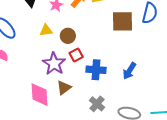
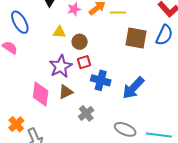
blue arrow: (129, 71) -> (133, 88), size x1.4
gray cross: (97, 104) -> (86, 113), moved

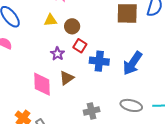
red square: (84, 62) -> (80, 46), turned -32
purple star: (61, 66) -> (57, 54), size x0.6
gray cross: (86, 113) -> (92, 111), moved, turned 35

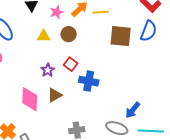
brown circle: (72, 26) -> (69, 34), moved
blue arrow: (133, 63) -> (133, 110), moved, size x0.7

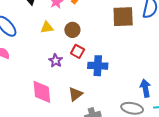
brown circle: (69, 34) -> (72, 30), moved
brown triangle: (55, 95) -> (76, 94), moved
blue arrow: (133, 110) -> (145, 88), turned 138

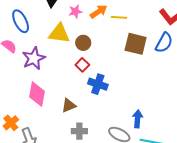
yellow triangle: (47, 27) -> (59, 34), size x1.6
purple star: (56, 61) -> (34, 58), moved, size x1.6

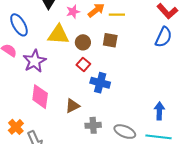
brown square: (136, 44) -> (110, 40), moved, size x0.7
blue arrow: (138, 119) -> (159, 111), moved
gray cross: (79, 131) -> (93, 125), moved

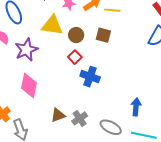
brown triangle: (72, 106) -> (58, 115), moved
blue arrow: (159, 111) -> (136, 107), moved
gray cross: (93, 125) -> (80, 118), turned -35

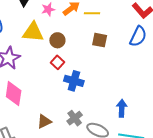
brown square: (103, 35) -> (100, 40), moved
gray cross: (80, 118) -> (75, 118), moved

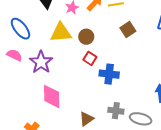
brown square: (100, 40) -> (128, 30), turned -35
gray cross: (75, 118) -> (116, 111), turned -35

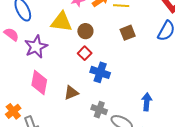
brown triangle: (86, 119) -> (71, 93), moved

